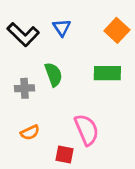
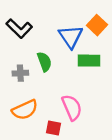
blue triangle: (62, 28) -> (71, 37), moved, size x1.6
orange semicircle: (30, 132) -> (25, 110), size x1.6

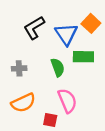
black L-shape: (19, 29) -> (34, 28), moved, turned 105
green semicircle: (44, 62) -> (58, 67), moved

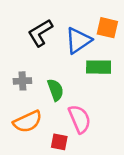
orange square: (91, 23) -> (107, 28), turned -30
blue triangle: (66, 34) -> (78, 40), turned 30
green semicircle: (58, 67) -> (55, 90), moved

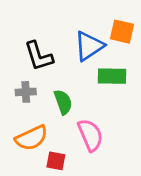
black L-shape: (40, 33) -> (39, 56), moved, turned -76
red square: (59, 142) -> (56, 161), moved

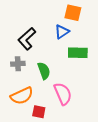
orange square: (122, 32) -> (73, 13), moved
blue triangle: (89, 46) -> (62, 32), size x0.7
black L-shape: (39, 56) -> (27, 39), turned 65

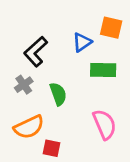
orange square: (73, 13) -> (111, 28), moved
gray cross: (18, 64) -> (24, 85), turned -32
pink semicircle: (63, 94) -> (105, 124), moved

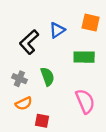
blue triangle: (82, 42) -> (57, 30), moved
gray cross: (24, 85) -> (19, 79), moved, turned -32
orange semicircle: (29, 127) -> (24, 103), size x0.7

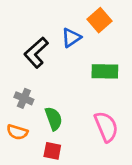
orange square: (91, 23) -> (99, 20), moved, turned 36
green semicircle: (47, 77) -> (54, 119), moved
orange semicircle: (24, 103) -> (17, 132), moved, turned 42

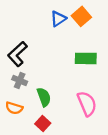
blue triangle: (71, 38) -> (58, 19), moved
black L-shape: (36, 52) -> (17, 54), moved
red square: (52, 151) -> (43, 123), turned 32

